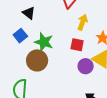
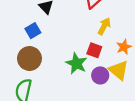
green star: (44, 42) -> (76, 63), moved
brown circle: (37, 60) -> (29, 59), moved

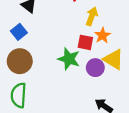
orange star: (124, 47) -> (102, 35), moved

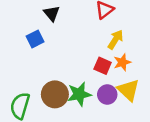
green star: (69, 59) -> (79, 94), moved, turned 30
brown circle: (20, 61) -> (55, 94), moved

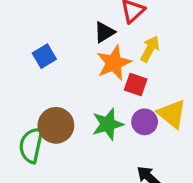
black triangle: (52, 13) -> (104, 32), moved, turned 42
orange star: (122, 62) -> (114, 63), moved, size x1.5
brown circle: (55, 94) -> (56, 125), moved

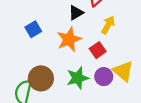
orange star: (114, 63) -> (69, 39), moved
red square: (136, 84) -> (98, 50), turned 35

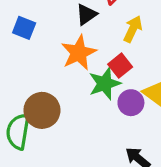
blue square: (33, 29) -> (24, 28), moved, turned -35
green star: (78, 78) -> (105, 84), moved

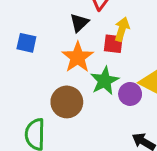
red square: (120, 66) -> (113, 44), moved, turned -36
brown circle: (42, 110) -> (67, 102), moved

